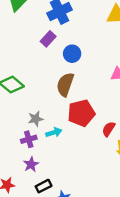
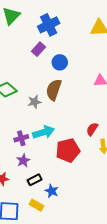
red pentagon: (81, 113) -> (68, 150), moved
gray star: (36, 119) -> (34, 102), moved
cyan arrow: (54, 132) -> (44, 132), size x1.5

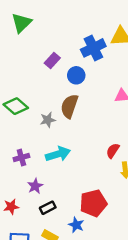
blue cross: (49, 25) -> (93, 48), moved
purple cross: (21, 138) -> (21, 158), moved
red pentagon: (68, 150) -> (93, 203), moved
blue star: (52, 191) -> (76, 225), moved

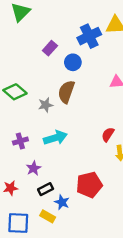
blue star: (76, 225) -> (62, 202), moved

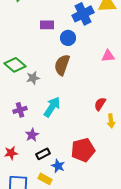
purple rectangle: (50, 48) -> (47, 25), turned 48
gray star: (46, 105) -> (33, 78), moved
cyan arrow: (55, 138) -> (52, 107), turned -40

